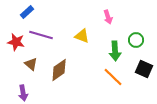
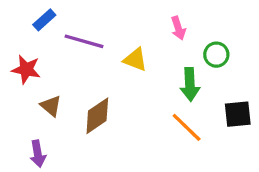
purple line: (41, 35) -> (84, 41), moved
green circle: (136, 40) -> (216, 55), moved
black square: (144, 69) -> (238, 114), turned -30

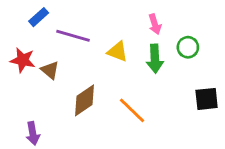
green arrow: (190, 84) -> (155, 59), moved
brown triangle: (51, 106) -> (50, 70), moved
orange line: (187, 127) -> (132, 110), moved

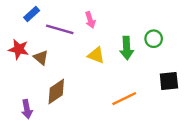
pink arrow: (155, 24) -> (90, 20), moved
yellow triangle: (118, 52) -> (96, 55), moved
brown diamond: (84, 100) -> (56, 92), moved
orange line: (132, 110) -> (124, 99), moved, turned -70

